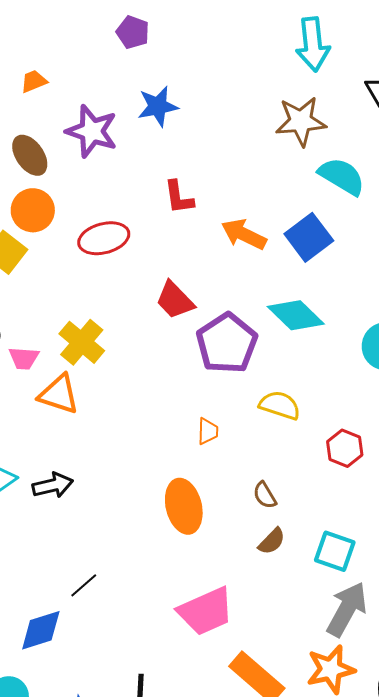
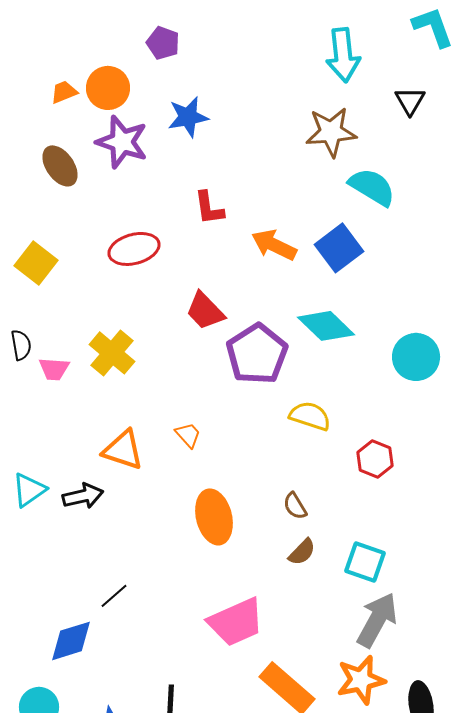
orange circle: (33, 210) -> (108, 88), moved
orange triangle: (59, 394) -> (123, 450), moved
orange trapezoid: (208, 431) -> (188, 435), moved, turned -44

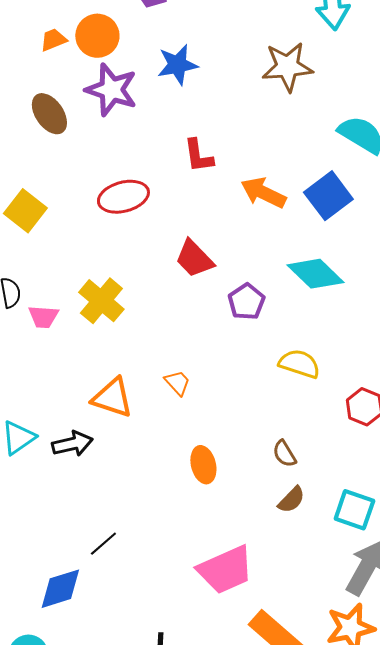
brown star: (331, 132) -> (287, 67), moved
purple pentagon: (257, 354) -> (246, 302), size x0.6
orange ellipse: (214, 517) -> (203, 465), size x0.7

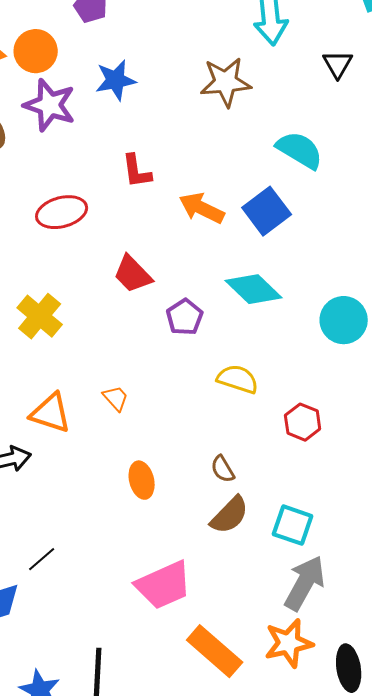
brown semicircle: (291, 500) -> (230, 515), size x1.4

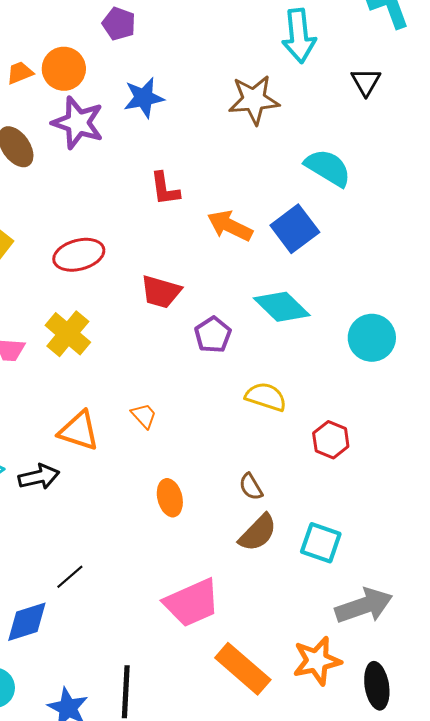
red ellipse: (62, 212) -> (79, 255), moved
red trapezoid: (133, 274) -> (161, 292), turned -30
gray arrow: (305, 583) -> (364, 606), moved, turned 42

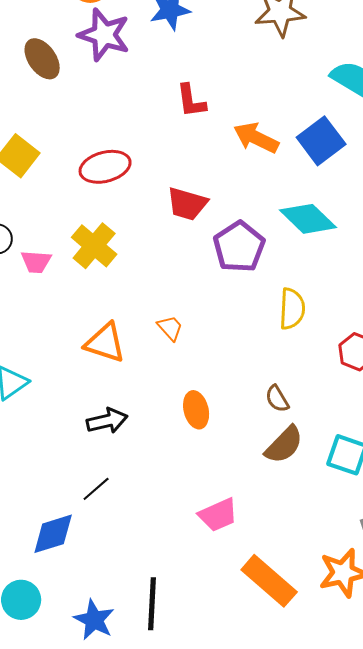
purple pentagon: (213, 335) -> (239, 247), size x1.4
yellow semicircle: (266, 397) -> (292, 309), turned 75
black arrow: (39, 477) -> (107, 421), moved
pink trapezoid: (192, 603) -> (218, 515), size x0.7

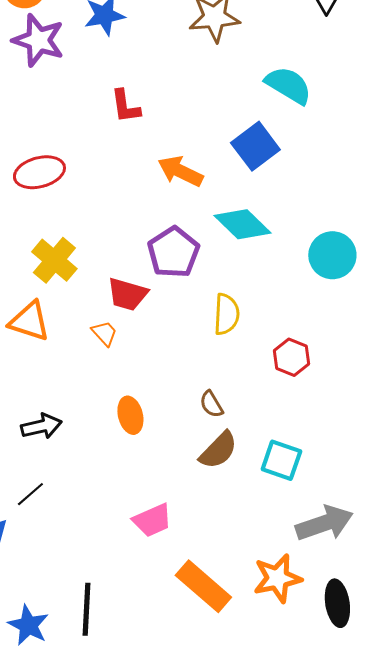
orange arrow: (256, 138) -> (180, 171), moved
red trapezoid: (187, 204) -> (127, 294), moved
yellow cross: (94, 246) -> (54, 260), moved
orange triangle: (105, 343) -> (29, 321), moved

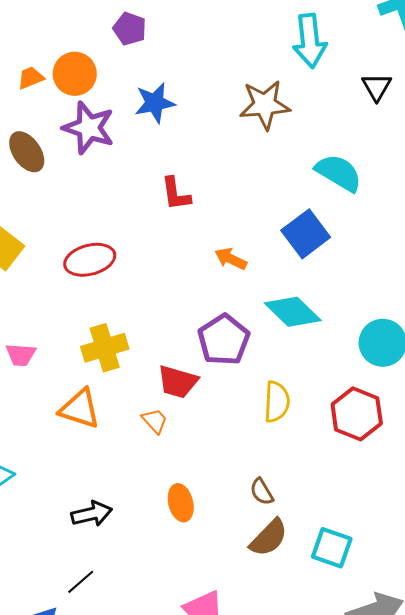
orange arrow: (180, 171) -> (231, 259), size x0.7
yellow cross: (54, 260) -> (105, 348), turned 33
red hexagon: (291, 357) -> (357, 414), moved, size x1.4

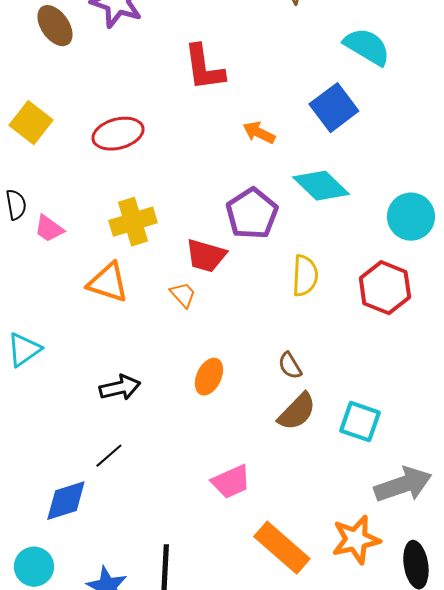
red L-shape: (176, 194) -> (204, 68), size x1.4
pink trapezoid: (21, 355) -> (49, 229), turned 32
orange ellipse: (181, 503) -> (209, 377), turned 39

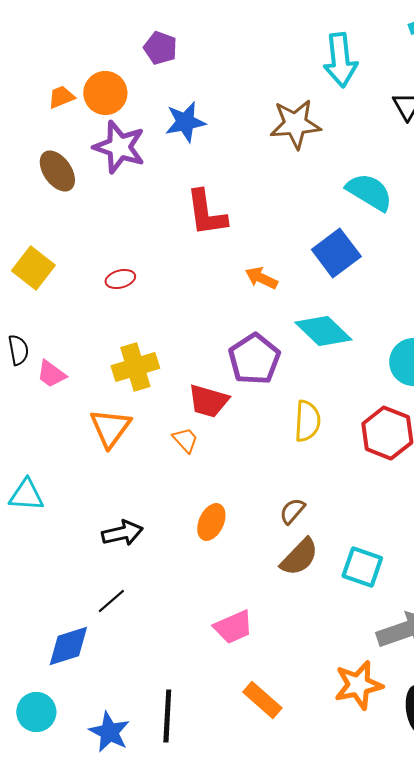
red ellipse: (118, 134) -> (120, 279), size x0.6
orange triangle: (108, 283) -> (110, 428), turned 48
cyan triangle: (24, 350) -> (26, 495), turned 39
brown semicircle: (290, 366) -> (292, 511), turned 72
orange rectangle: (282, 548) -> (262, 700), moved, size x0.7

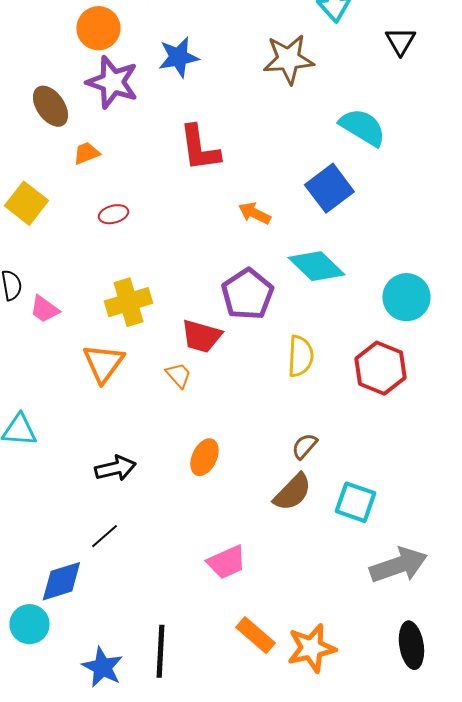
orange trapezoid: (61, 97) -> (86, 153), moved
brown semicircle: (292, 511) -> (304, 446), moved
orange star: (358, 685) -> (311, 648), moved
cyan circle: (36, 712) -> (29, 624), moved

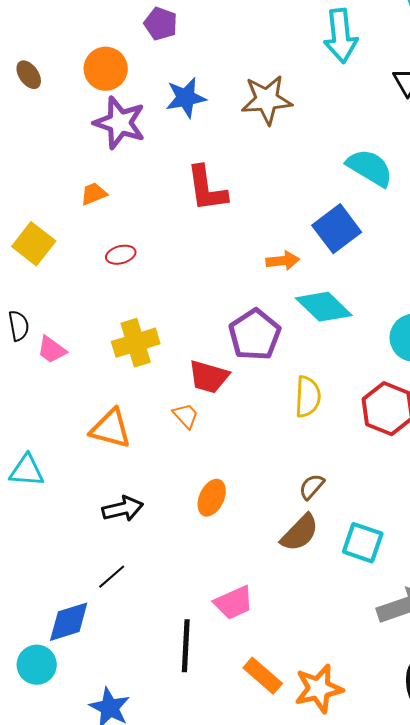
brown star: (288, 59) -> (267, 100), moved
brown ellipse: (50, 106) -> (29, 75), moved, size x0.7
orange arrow: (254, 213) -> (283, 261), moved, turned 148
orange triangle: (103, 363) -> (111, 429), moved, turned -51
black line: (160, 651) -> (186, 646), moved

